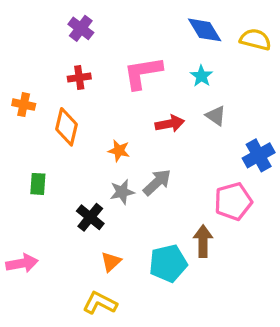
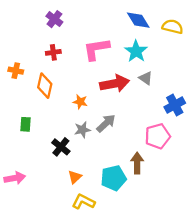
cyan star: (201, 76) -> (136, 51), size x1.5
red arrow: (170, 124) -> (115, 84), size x1.5
yellow L-shape: (100, 303) -> (83, 202), moved

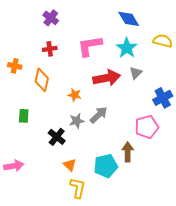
yellow semicircle: (173, 27) -> (163, 41), moved
gray triangle: (146, 78) -> (136, 73), turned 40
orange triangle: (75, 177) -> (70, 165), turned -32
yellow L-shape: (83, 202) -> (78, 188), turned 75

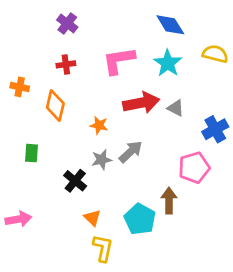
gray triangle: (136, 73) -> (176, 108), moved, turned -48
cyan pentagon: (106, 166) -> (140, 219), turned -30

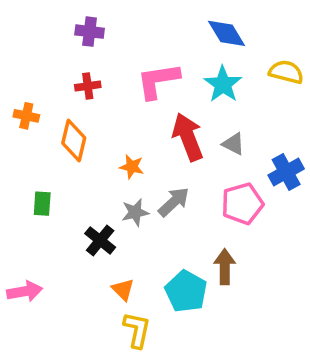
purple cross: (67, 24) -> (90, 32), turned -30
red arrow: (141, 103) -> (188, 137), turned -100
pink pentagon: (194, 168) -> (242, 204), moved

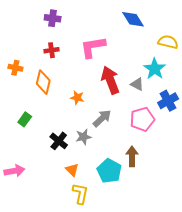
cyan star: (223, 84) -> (155, 69), moved
green rectangle: (42, 204) -> (25, 119), turned 32
gray star: (135, 212) -> (83, 137), moved

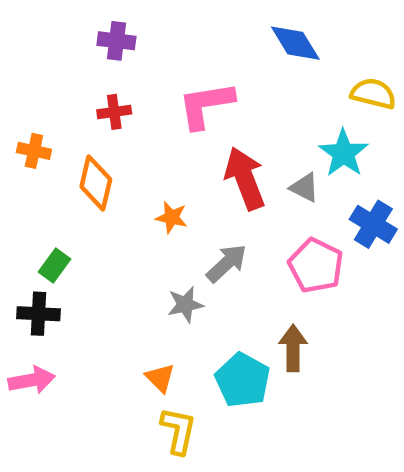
blue cross: (168, 101) -> (373, 224), turned -30
pink pentagon: (142, 119) -> (316, 266), turned -30
black cross: (59, 141) -> (39, 314), moved, turned -36

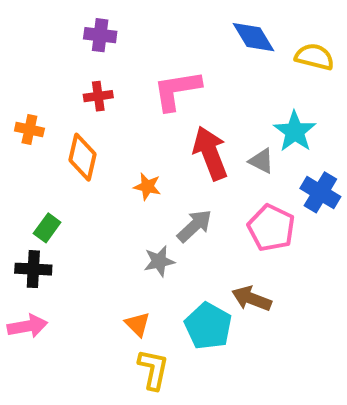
yellow semicircle: (373, 94) -> (314, 57), moved
brown arrow: (293, 348) -> (252, 299), turned -69

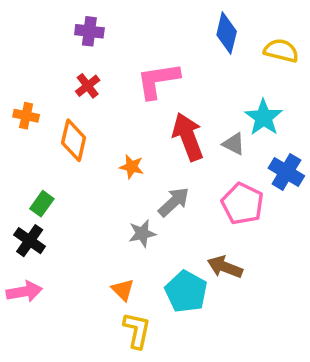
blue diamond: (254, 37) -> (227, 33), turned 45
red cross: (98, 96) -> (88, 86), turned -30
black cross: (33, 269) -> (30, 241), turned 32

